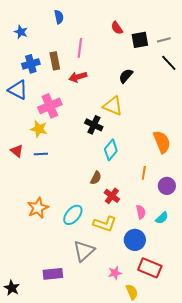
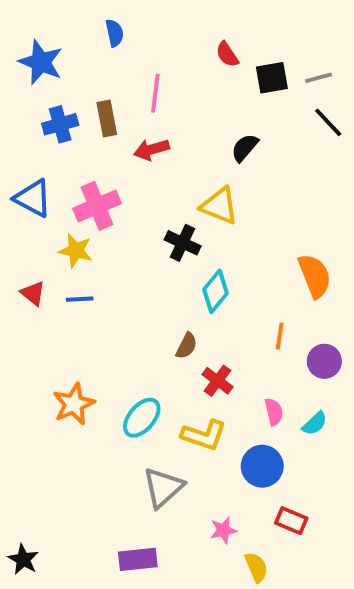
blue star: (21, 32) -> (41, 62), size x1.6
blue triangle: (18, 90) -> (33, 198), moved
red rectangle: (150, 268) -> (291, 521), size x0.7
purple rectangle: (53, 274) -> (138, 559), moved

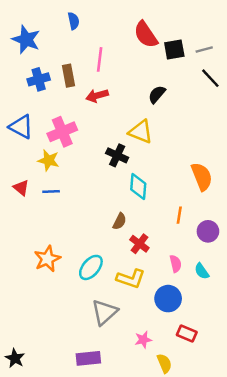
red semicircle: (227, 54) -> (146, 35), size x1.6
cyan diamond: (216, 291) -> (138, 186), turned -35
cyan semicircle: (315, 423) -> (202, 271), turned 98

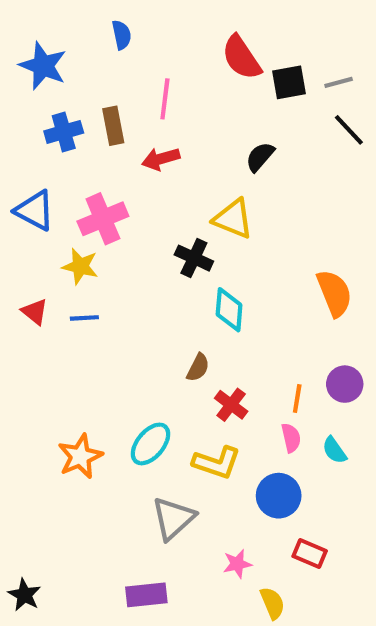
orange line: (179, 215) -> (297, 399), moved
orange star: (47, 259) -> (80, 456), moved

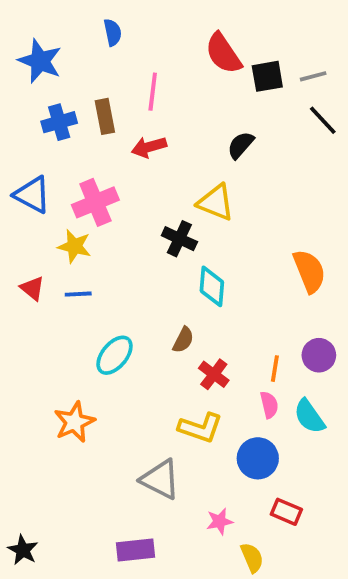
cyan ellipse: (150, 444) -> (115, 355), moved
cyan semicircle: (334, 450) -> (309, 416), size x1.4
gray triangle: (173, 518) -> (160, 479), turned -51

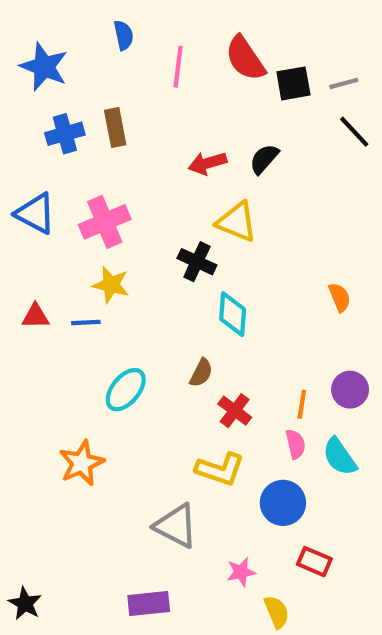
pink line: (153, 92) -> (178, 67), moved
red arrow: (149, 147) -> (207, 163), moved
yellow star: (74, 246) -> (111, 285), moved
orange semicircle: (309, 271) -> (340, 297), size x0.6
red triangle: (32, 288) -> (36, 316), turned -40

